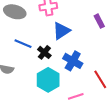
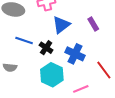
purple rectangle: (99, 21) -> (93, 24), moved

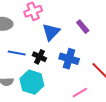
cyan hexagon: (52, 75) -> (32, 82), moved

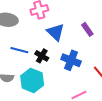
blue triangle: (51, 32) -> (56, 32), turned -36

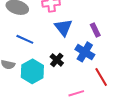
black cross: (42, 56) -> (57, 60), moved
blue cross: (71, 60) -> (85, 52), moved

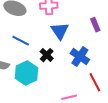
purple rectangle: (95, 30) -> (95, 25), moved
black cross: (57, 60) -> (47, 55), moved

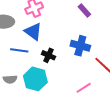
blue triangle: (60, 31) -> (33, 32), moved

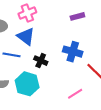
purple rectangle: (84, 10) -> (77, 16), turned -64

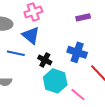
cyan hexagon: (27, 84) -> (55, 81), moved
pink line: (75, 94) -> (78, 94), turned 70

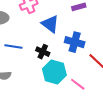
blue triangle: (31, 35) -> (50, 24), moved

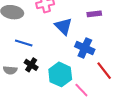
black cross: (43, 52) -> (31, 65), moved

